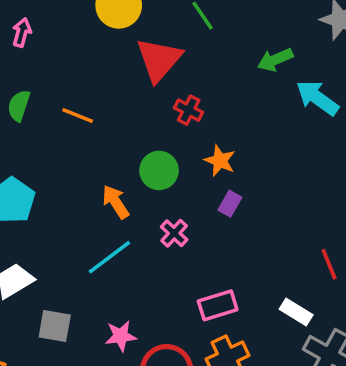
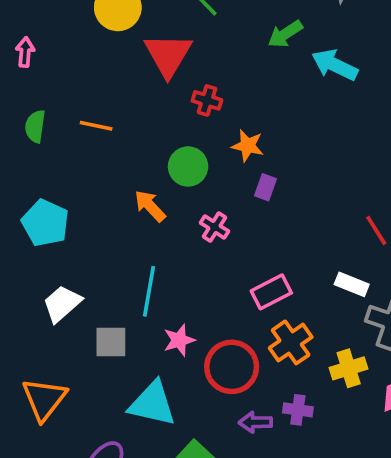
cyan line: (109, 257) -> (149, 291), moved, turned -33

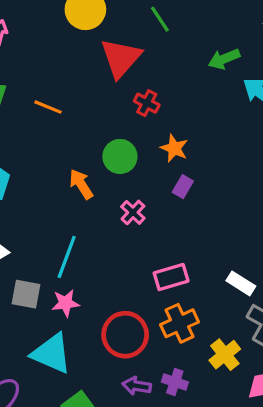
pink star: (179, 340) -> (66, 303), moved
yellow cross: (349, 368) -> (225, 355), turned -32

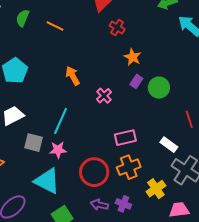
green circle: (120, 156) -> (159, 88), moved

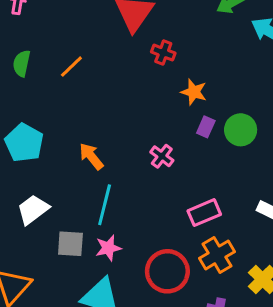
orange line: (55, 26) -> (71, 67), turned -60
orange arrow: (73, 76) -> (91, 156), moved

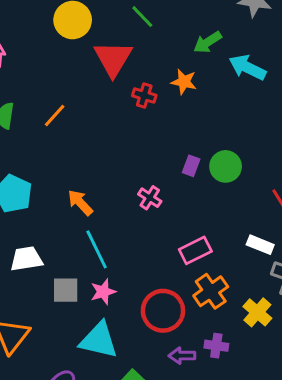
orange star: (194, 92) -> (184, 82), moved
cyan line: (105, 205) -> (97, 249), turned -36
white trapezoid: (33, 210) -> (26, 259), turned 32

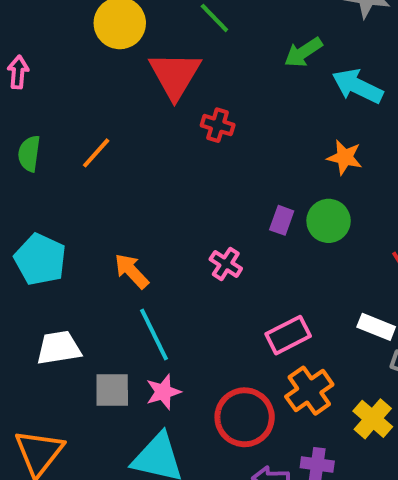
orange star: (184, 82) -> (345, 157), moved

